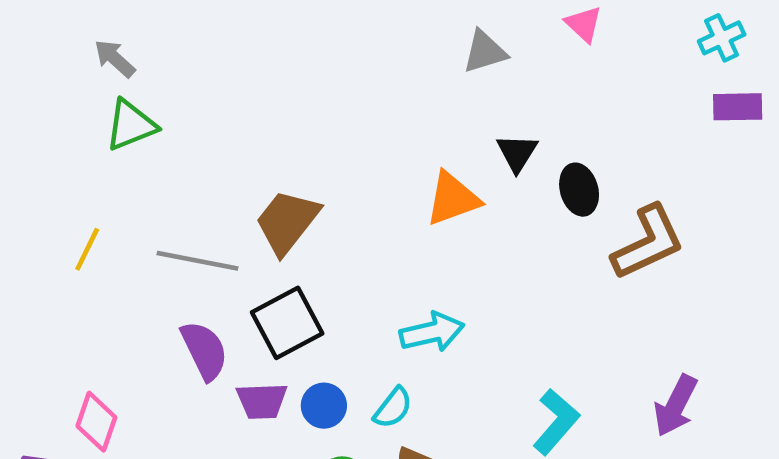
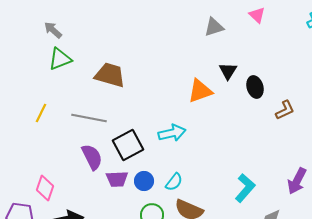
brown trapezoid: (287, 222) -> (110, 75), moved, turned 68
brown L-shape: (648, 242) -> (285, 110), size x0.6
cyan arrow: (432, 332) -> (172, 133), moved

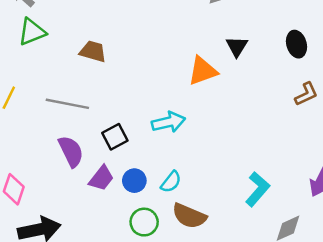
brown trapezoid: (110, 75) -> (93, 51), size x0.7
black ellipse: (255, 87) -> (297, 44), moved
black square: (128, 145) -> (115, 137), size x0.7
purple trapezoid: (117, 179) -> (101, 178), turned -50

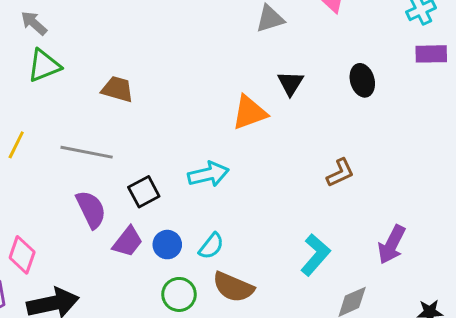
brown L-shape: (306, 94) -> (340, 173), moved

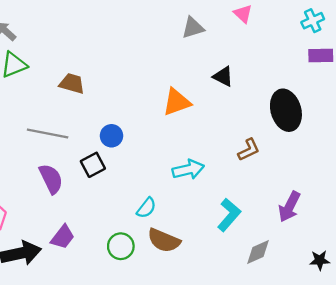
black ellipse: (362, 80) -> (286, 110), moved, size x1.6
black triangle: (290, 83) -> (223, 76), moved, turned -35
cyan arrow: (208, 174) -> (188, 169), moved
purple trapezoid: (128, 242) -> (63, 237), moved
blue circle: (167, 245) -> (111, 136), moved

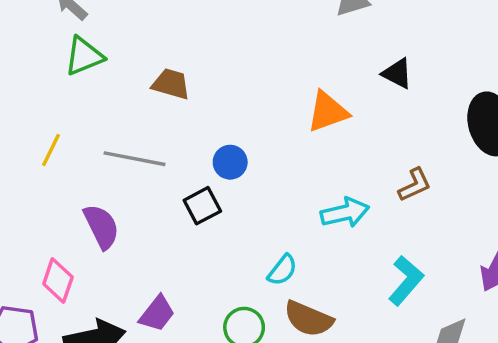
brown L-shape: (249, 150) -> (415, 185), moved
purple semicircle: (51, 179) -> (101, 227), moved

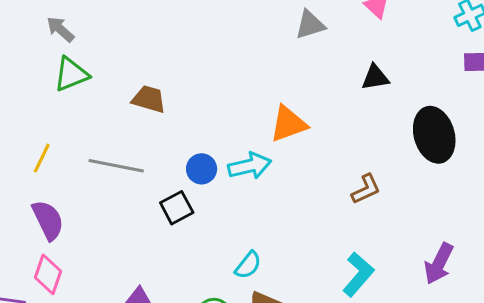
black triangle: (397, 73) -> (375, 77), moved, turned -36
cyan arrow: (345, 213) -> (250, 166), moved
purple semicircle: (101, 227) -> (48, 220), moved

